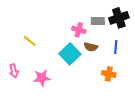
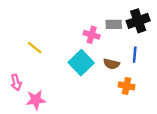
brown semicircle: (91, 47) -> (111, 64), moved
pink star: (42, 78) -> (36, 100), moved

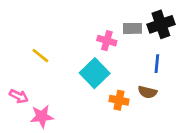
brown semicircle: (111, 64) -> (147, 92), moved
pink arrow: (16, 82) -> (19, 96), turned -49
orange cross: (127, 86) -> (119, 100), moved

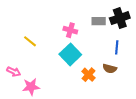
pink cross: (107, 41) -> (70, 30), moved
orange cross: (119, 100) -> (89, 75), turned 32

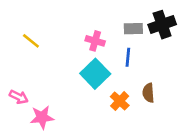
yellow line: (30, 41) -> (31, 41), moved
blue line: (117, 47) -> (128, 57), moved
brown semicircle: (110, 69) -> (148, 93), turned 72

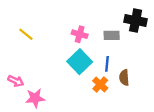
black cross: (162, 25) -> (136, 20), turned 30
gray rectangle: (133, 29) -> (112, 35), moved
blue line: (128, 57) -> (107, 64), moved

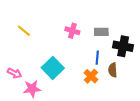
black cross: (136, 20) -> (123, 46), moved
cyan square: (80, 62) -> (53, 68), moved

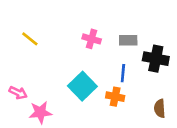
cyan square: (53, 68) -> (82, 86), moved
brown semicircle: (113, 70) -> (160, 108), moved
orange cross: (91, 76) -> (115, 97), turned -32

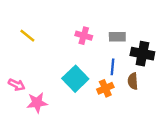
orange cross: (115, 97) -> (105, 88), turned -35
brown semicircle: (160, 108) -> (133, 81), moved

